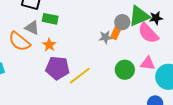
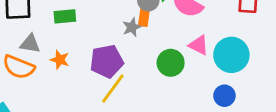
green rectangle: (50, 19) -> (65, 16), moved
pink triangle: (148, 63) -> (199, 45), turned 35
purple pentagon: (58, 68) -> (107, 61), moved

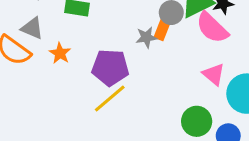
green circle: (171, 63) -> (197, 121), moved

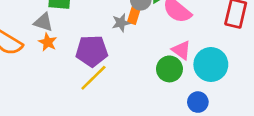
gray triangle: (32, 28) -> (43, 22), moved
green circle: (197, 121) -> (169, 69), moved

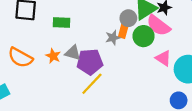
gray triangle: (43, 22) -> (73, 53), moved
green circle: (169, 69) -> (144, 36), moved

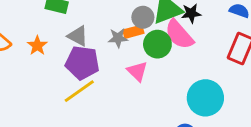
orange rectangle: (123, 30) -> (133, 32), turned 48
gray triangle: (73, 53) -> (78, 36), moved
pink triangle: (163, 58) -> (137, 71), moved

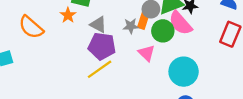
orange rectangle: (133, 32) -> (143, 21), turned -56
orange star: (37, 46) -> (68, 15), moved
cyan circle: (205, 98) -> (184, 72), moved

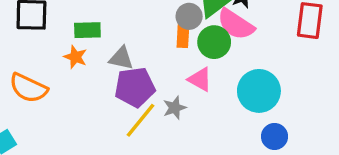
gray star: (131, 26) -> (175, 108), moved

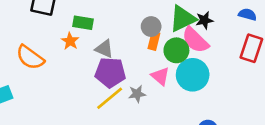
gray circle: (189, 16) -> (151, 27), moved
cyan circle: (259, 91) -> (193, 75), moved

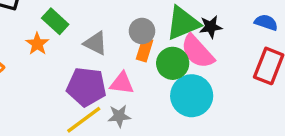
green rectangle: (83, 23) -> (55, 21), turned 30
gray triangle: (104, 49) -> (96, 43), moved
pink triangle: (160, 76) -> (122, 83), moved, turned -36

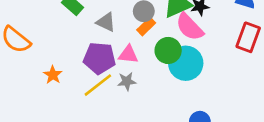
orange star: (37, 44) -> (53, 75), moved
orange rectangle: (145, 50) -> (146, 26), turned 30
green circle: (173, 63) -> (168, 50), moved

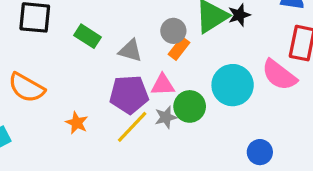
pink semicircle: (190, 27) -> (279, 75), moved
green circle: (168, 50) -> (190, 106), moved

